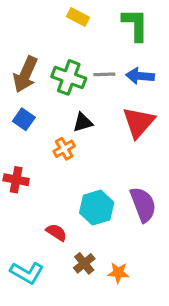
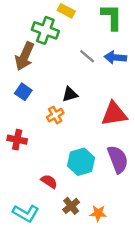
gray line: (104, 74) -> (87, 56), turned 42
green cross: (69, 77) -> (45, 30), moved
red triangle: (138, 122) -> (114, 114), moved, turned 40

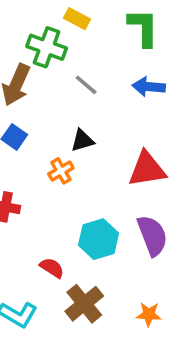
gray line: (87, 56) -> (86, 85), moved
brown cross: (71, 206) -> (84, 304), size x1.5
orange star: (98, 213) -> (149, 314), moved

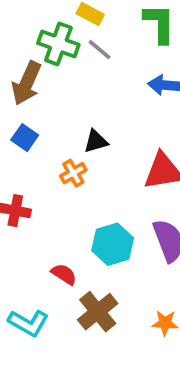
gray line: (86, 85) -> (100, 50), moved

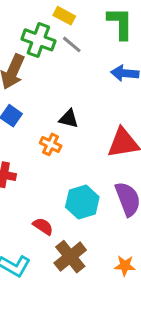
black triangle: (96, 141) -> (69, 119), turned 30
orange cross: (73, 173) -> (51, 144), turned -35

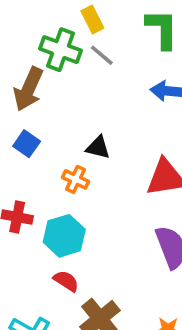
yellow rectangle: (64, 16) -> (92, 20), turned 35
cyan hexagon: (82, 202) -> (64, 236), moved

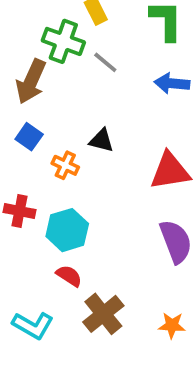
gray line: (102, 55) -> (105, 62), moved
orange cross: (75, 179) -> (65, 165), moved

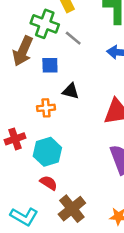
blue square: (29, 137) -> (50, 65), moved, turned -36
orange cross: (65, 165) -> (46, 108), turned -30
red cross: (20, 211) -> (15, 139), turned -30

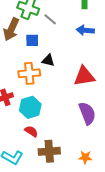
orange cross: (46, 108) -> (29, 73), size x1.5
brown cross: (72, 209) -> (49, 151), turned 35

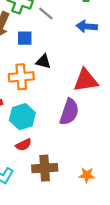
purple semicircle: (87, 113) -> (69, 112), moved, turned 40
red semicircle: (31, 131) -> (24, 145), turned 120

